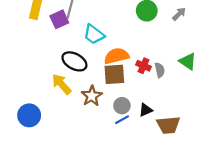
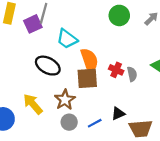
orange semicircle: (117, 56) -> (89, 60), turned 85
yellow arrow: (61, 84) -> (33, 104), moved
gray circle: (122, 106) -> (69, 122), moved

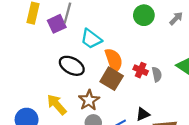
brown square: (87, 78) -> (112, 79), turned 35

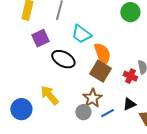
purple square: (57, 24) -> (40, 38), moved
red cross: (141, 70) -> (130, 76), moved
brown star: (89, 100) -> (92, 98), moved

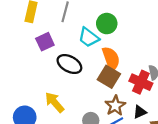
green circle: (130, 12) -> (107, 24), moved
red cross: (130, 76) -> (141, 82), size x1.5
brown star: (92, 98) -> (115, 106), moved

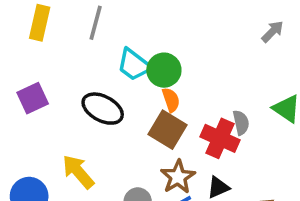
green circle: (107, 24) -> (164, 70), moved
purple square: (45, 42) -> (33, 98), moved
orange semicircle: (111, 59) -> (171, 100), size x0.6

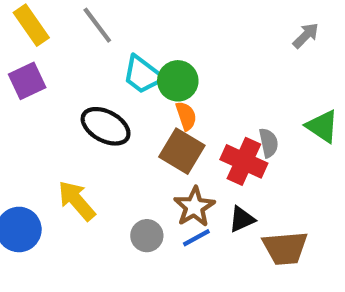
yellow rectangle: (40, 23) -> (31, 25), turned -48
gray line: (96, 23) -> (97, 25), turned -52
purple square: (33, 98) -> (27, 81), moved

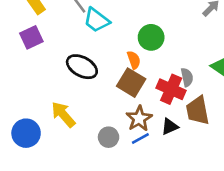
cyan trapezoid: (143, 75) -> (97, 20), moved
green circle: (178, 81) -> (151, 37), moved
brown trapezoid: (285, 248) -> (198, 111), moved, turned 84

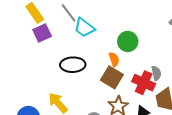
purple square: (31, 37) -> (42, 33), moved
black ellipse: (82, 67) -> (73, 65), turned -30

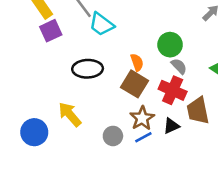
green circle: (128, 41) -> (170, 45), moved
gray semicircle: (156, 73) -> (179, 66), moved, turned -32

